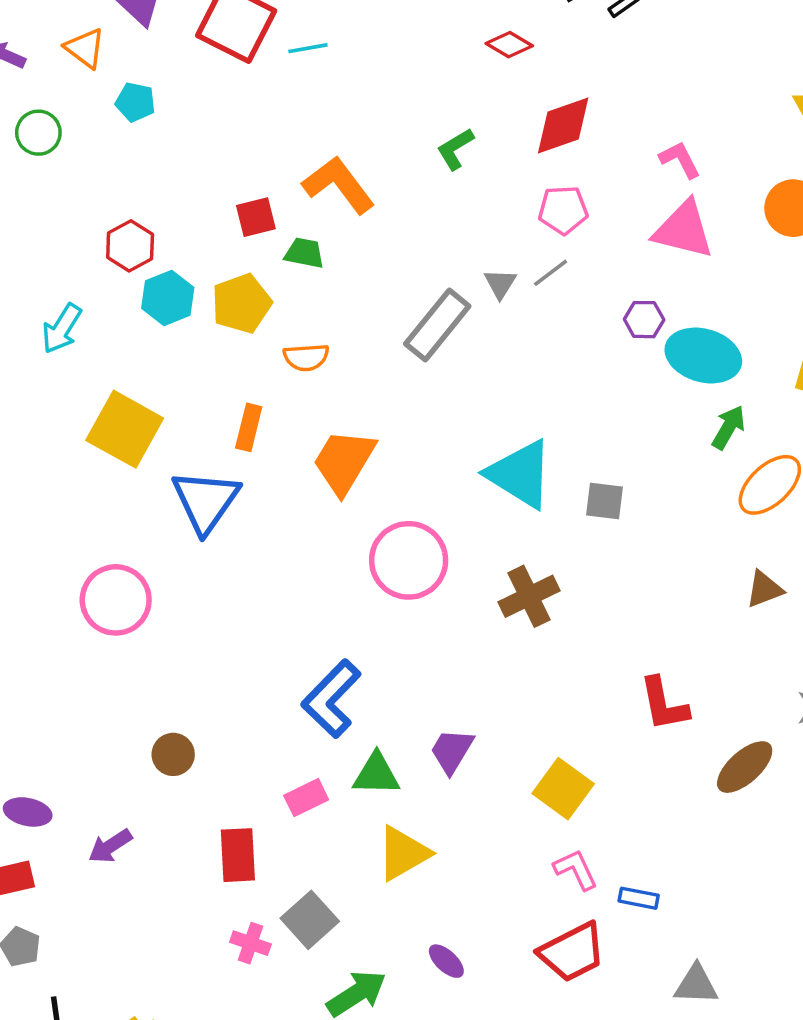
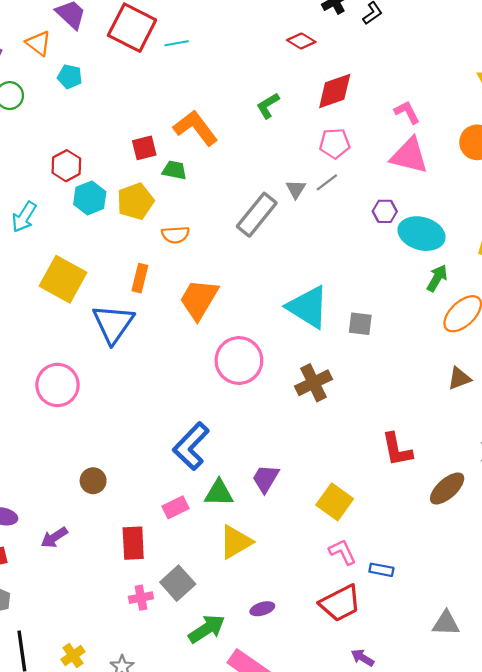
pink cross: (250, 943) -> (141, 598), turned -30
purple ellipse: (446, 961) -> (262, 609), turned -60
gray triangle: (696, 984) -> (446, 623), moved

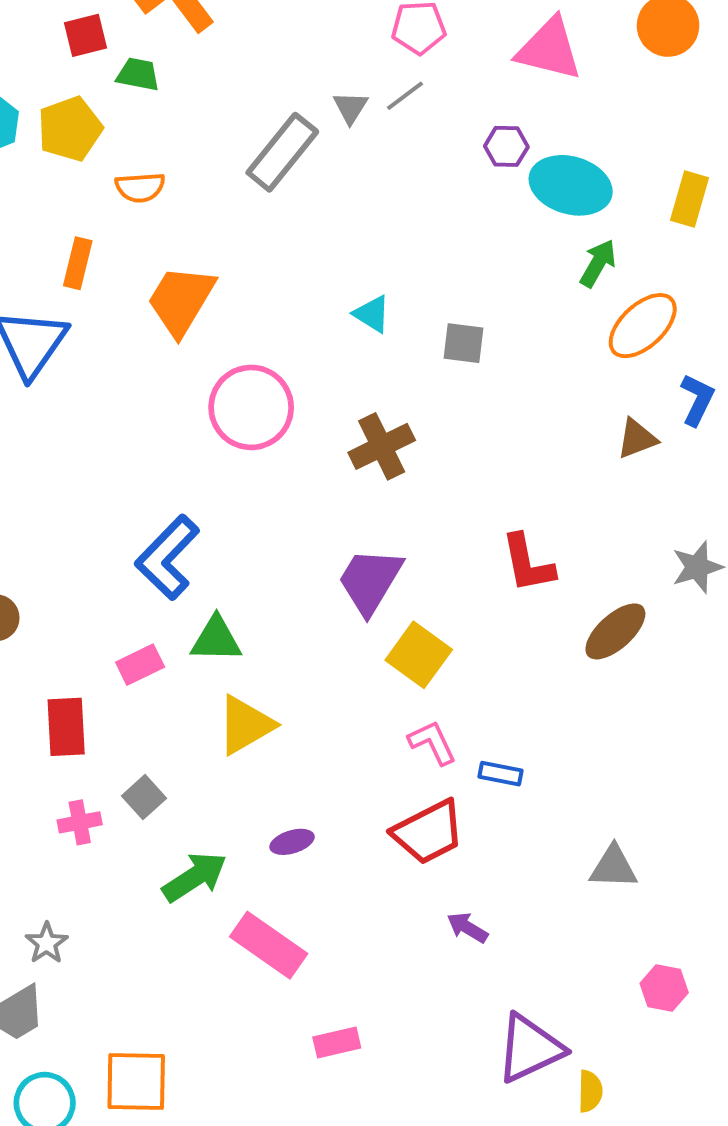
cyan triangle: (308, 307) -> (372, 314), size x0.5
purple trapezoid: (266, 478) -> (370, 581), moved, size x1.4
gray square: (178, 583) -> (144, 797), size x0.7

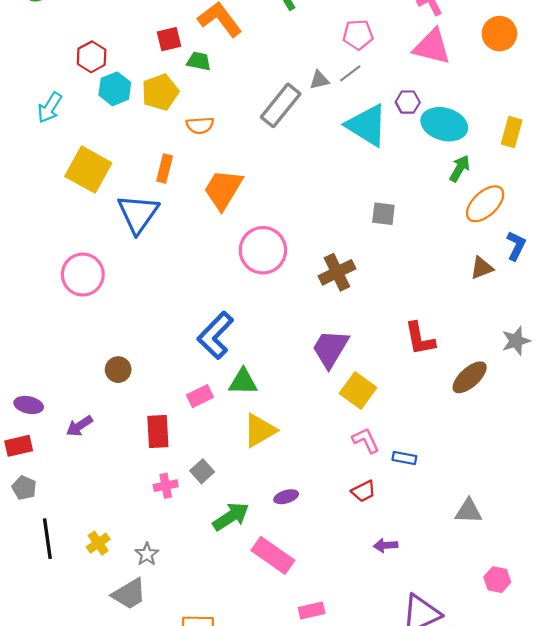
gray triangle: (350, 107) -> (319, 80), turned 45
cyan triangle: (372, 314) -> (367, 125), moved, size x2.0
red trapezoid: (428, 832) -> (364, 491), size x0.6
purple arrow: (467, 928) -> (386, 545), turned -35

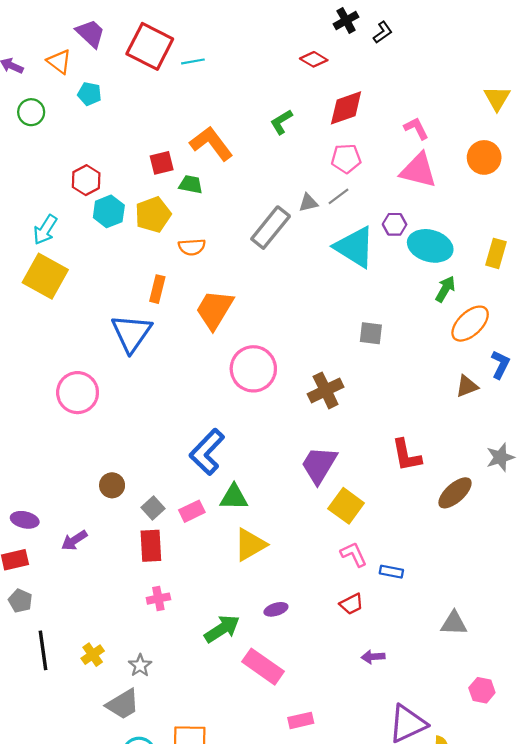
yellow square: (88, 170) -> (45, 276), moved
gray square: (202, 471) -> (153, 508), moved

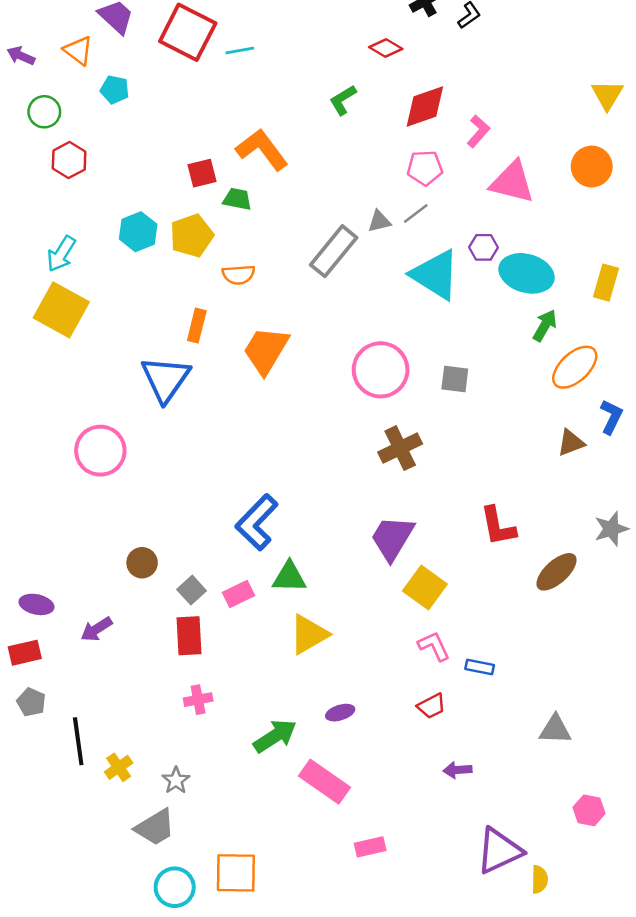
green L-shape: (281, 122) -> (343, 100), moved
pink L-shape: (416, 128) -> (478, 131), moved, turned 68
red hexagon: (86, 180) -> (69, 160), moved
pink circle: (253, 369) -> (381, 370), moved
black line: (43, 650) -> (78, 741), moved

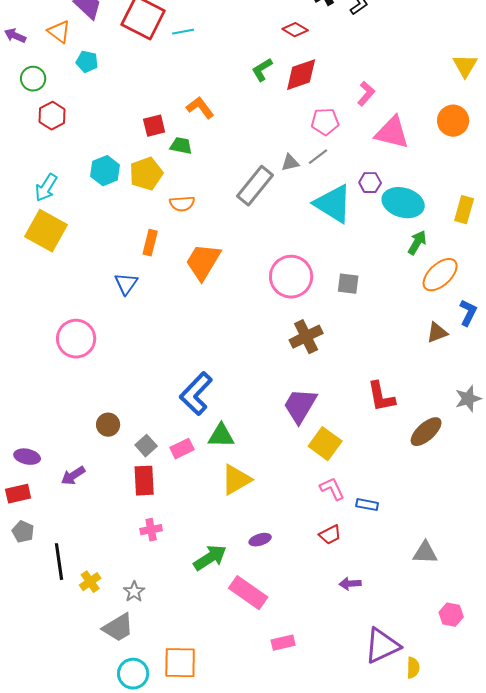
red diamond: (425, 107) -> (301, 75), moved
orange L-shape: (262, 150) -> (200, 108), size x0.7
blue triangle: (166, 379) -> (126, 284), size x0.6

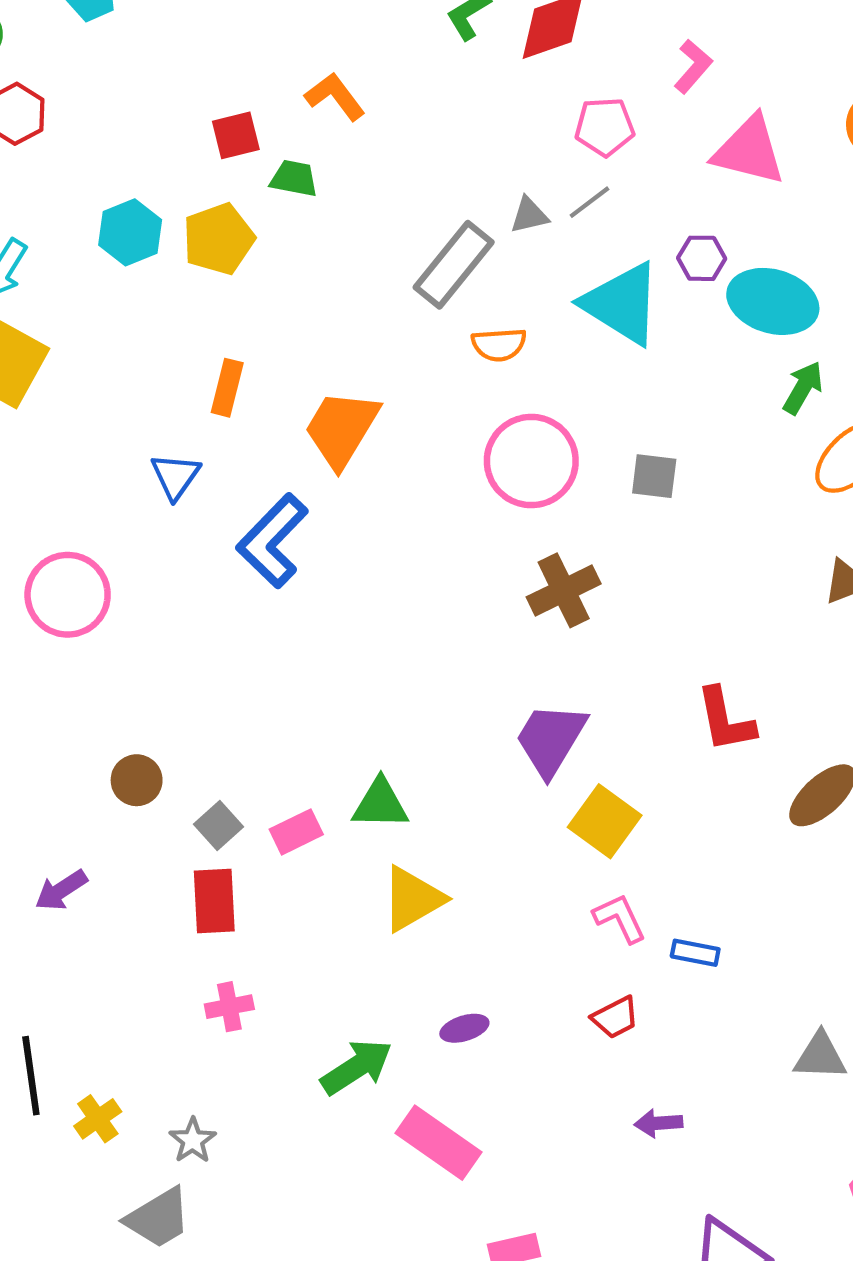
orange semicircle: (182, 204) -> (499, 345), moved
blue L-shape: (196, 394) -> (272, 541), moved

